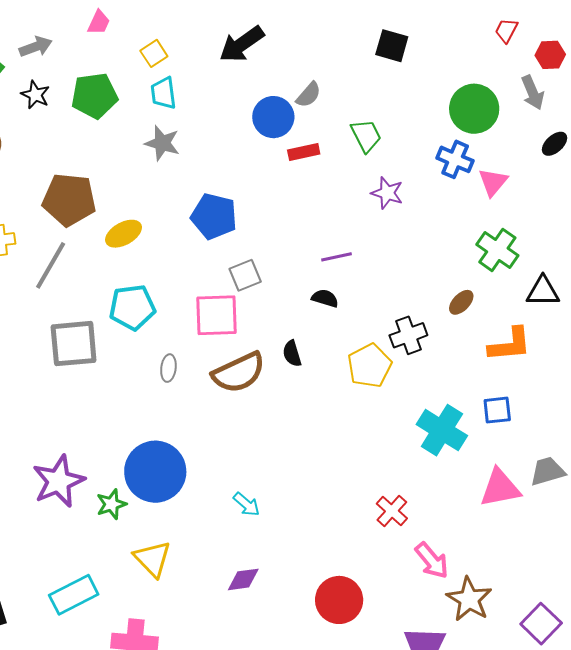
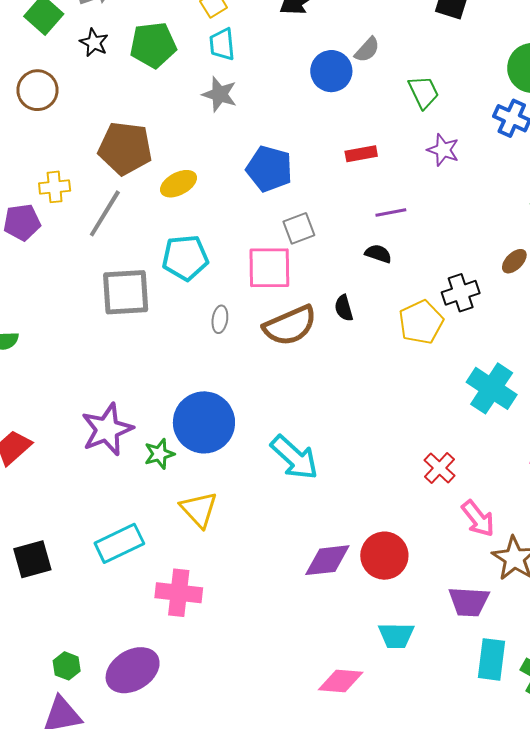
red rectangle: (304, 152) -> (361, 154), moved
cyan arrow: (247, 504) -> (294, 457), size x1.8
purple diamond: (243, 579) -> (327, 560), moved, size x1.4

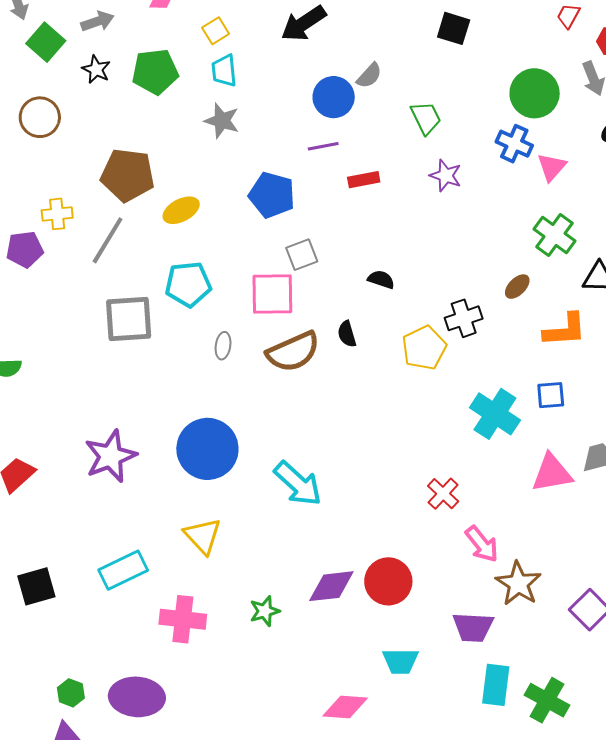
purple line: (391, 212) -> (323, 146), moved
green star: (159, 454) -> (265, 611), moved
purple ellipse: (133, 670) -> (137, 697), turned 36

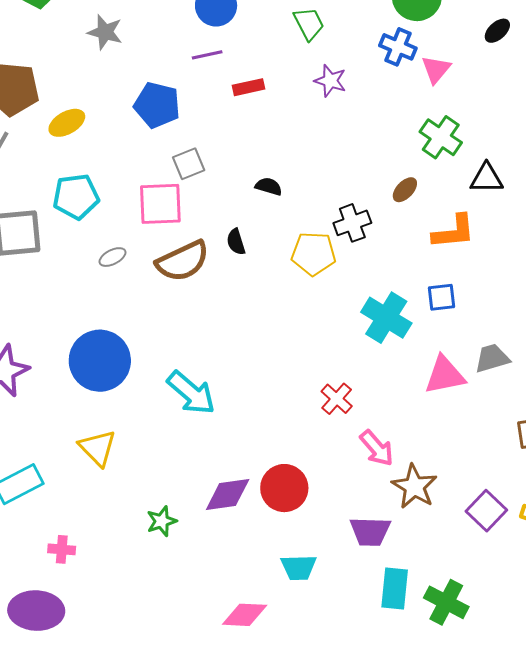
gray ellipse: (223, 346) -> (112, 257), turned 56
yellow pentagon: (424, 348) -> (314, 254), turned 30
pink cross: (183, 619) -> (62, 549), moved, size x0.6

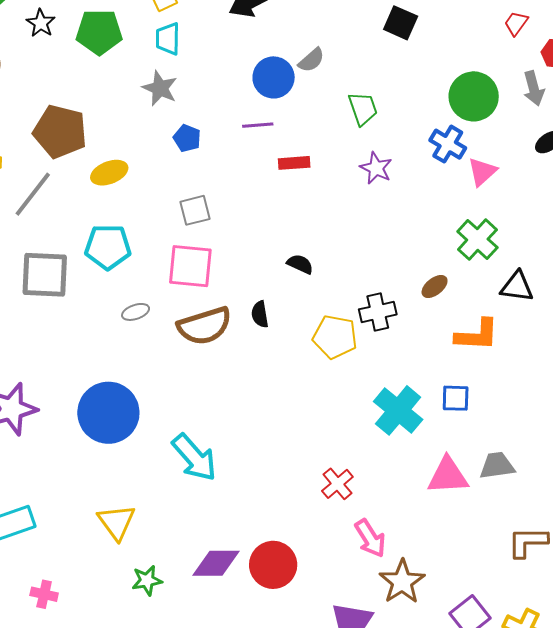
blue pentagon: (157, 105) -> (187, 138), moved, size x0.6
gray square: (189, 164) -> (195, 210), moved
yellow triangle: (97, 448) -> (117, 522), moved

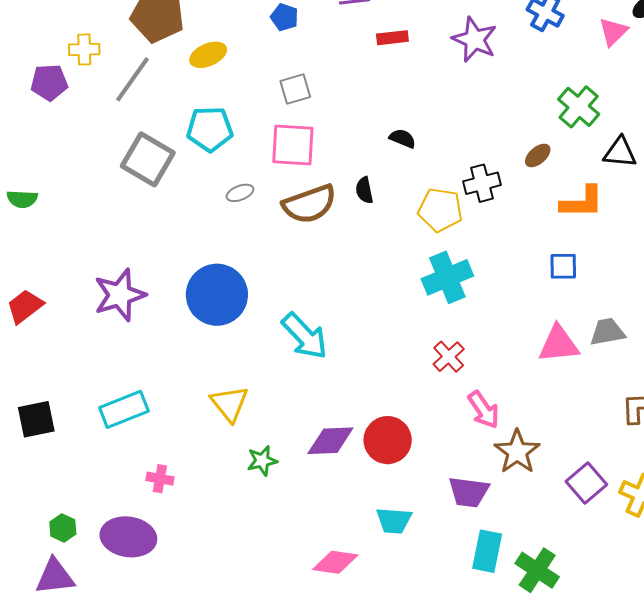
purple star: (376, 168) -> (474, 40), size x1.4
pink triangle: (482, 172) -> (613, 32), moved
gray square: (45, 275) -> (148, 159), turned 30
cyan cross: (398, 410) -> (447, 277), moved, turned 30

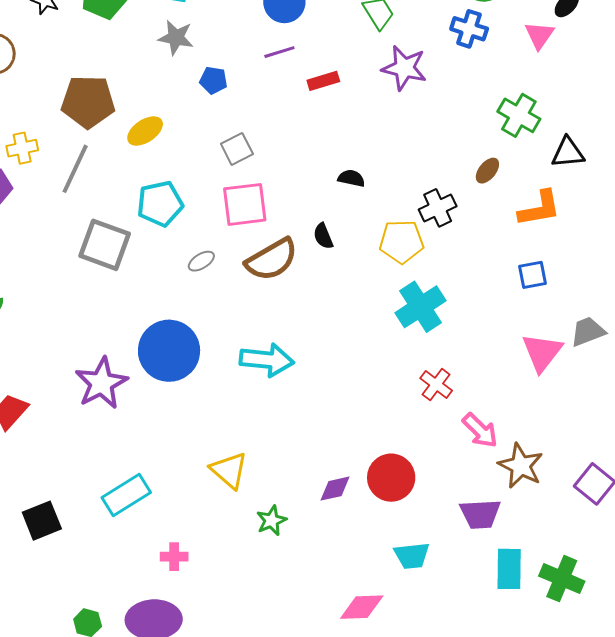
blue circle: (217, 295) -> (169, 351), moved
cyan arrow: (305, 336) -> (267, 360), moved, turned -30
pink triangle: (559, 344) -> (542, 352), turned -36
purple diamond: (330, 441) -> (335, 489), size x0.7

